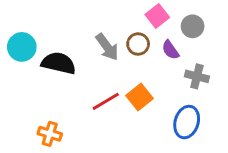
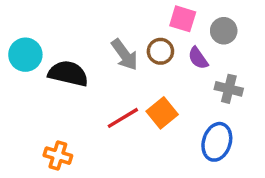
pink square: (157, 16) -> (183, 19), turned -35

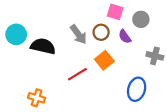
gray cross: (229, 89) -> (155, 56), moved
orange square: (162, 113) -> (104, 60), moved

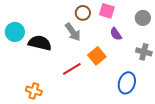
gray circle: (141, 19) -> (143, 18), moved
brown circle: (101, 32) -> (83, 13), moved

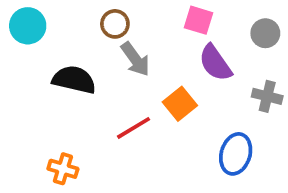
brown circle: (83, 13) -> (115, 24), moved
cyan circle: (15, 32) -> (28, 26), moved
purple semicircle: (116, 34) -> (215, 63), size x1.5

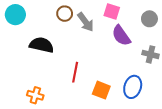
gray arrow: (135, 59) -> (86, 22), moved
orange square: (180, 104) -> (101, 90), moved, turned -30
red line: (134, 128) -> (75, 72), turned -48

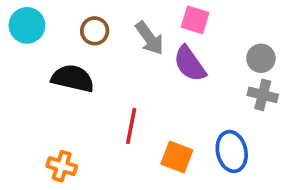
brown circle: (65, 14) -> (95, 31), moved
gray circle: (149, 19) -> (261, 58), moved
purple semicircle: (121, 36) -> (190, 64), moved
blue ellipse: (133, 87) -> (232, 152), turned -30

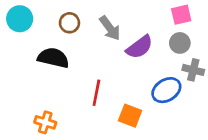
pink square: (195, 20) -> (181, 15), moved, turned -30
gray circle: (261, 58) -> (180, 43), moved
purple semicircle: (190, 64) -> (139, 47), turned -92
blue ellipse: (232, 152) -> (166, 90), moved, turned 72

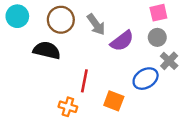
brown circle: (69, 23) -> (61, 20), size x1.5
gray cross: (193, 70) -> (169, 61), turned 30
orange cross: (45, 122) -> (68, 107), moved

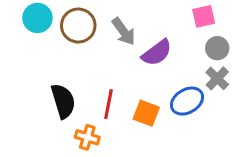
cyan circle: (17, 16) -> (37, 18), moved
gray circle: (157, 37) -> (217, 48), moved
black semicircle: (47, 50) -> (63, 101), moved, turned 60
orange square: (114, 101) -> (146, 113), moved

